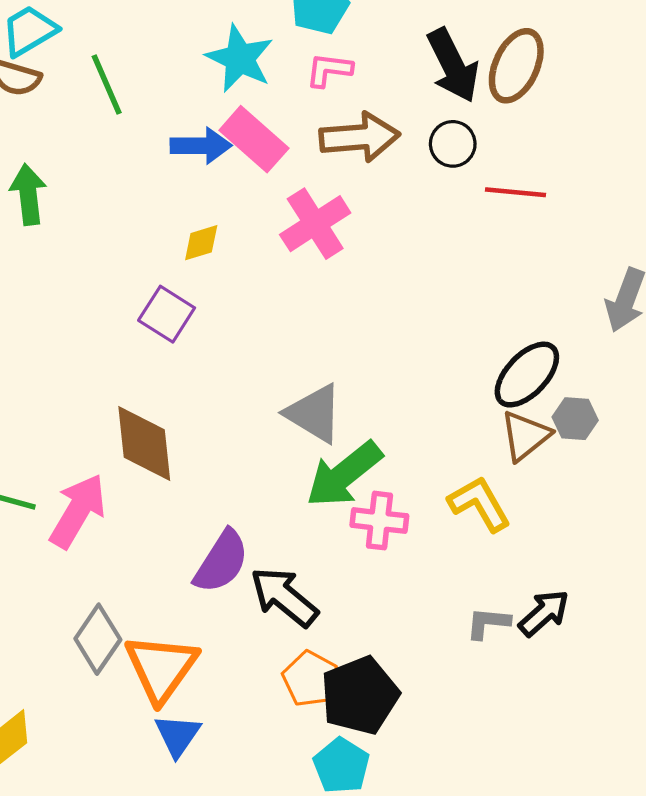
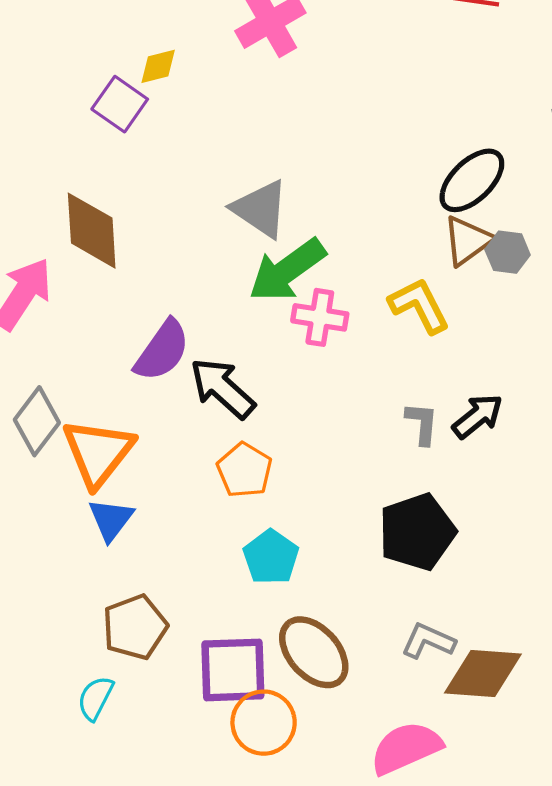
yellow diamond: (201, 243) -> (158, 66), moved
gray hexagon: (575, 419) -> (508, 252), moved
gray L-shape: (488, 623) -> (422, 423), turned 87
black pentagon: (360, 695) -> (417, 532), moved

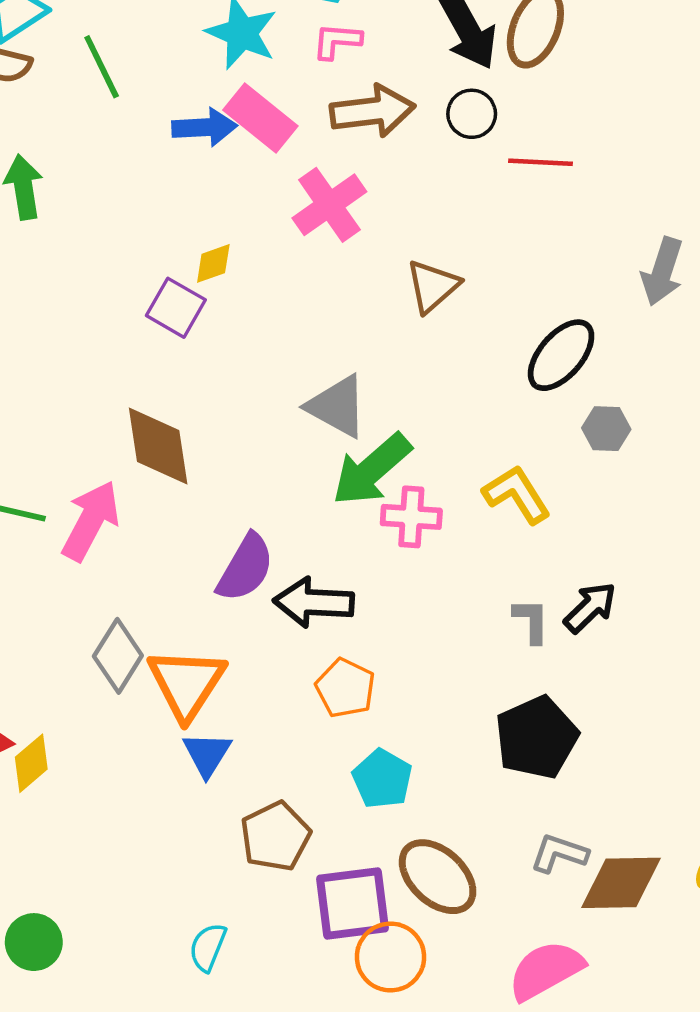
brown triangle: (467, 241) -> (433, 286), moved
black arrow: (222, 388) -> (314, 602), turned -34
brown pentagon: (135, 627) -> (275, 836), moved

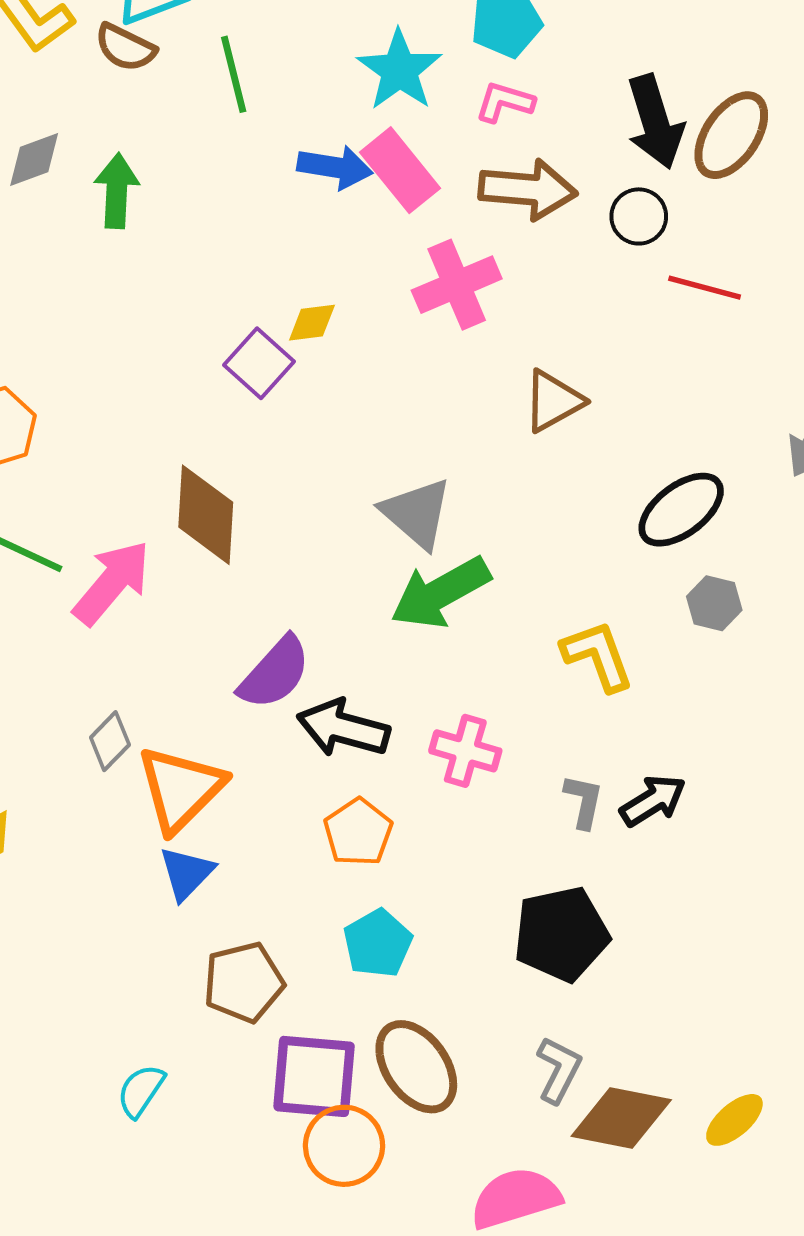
pink cross: (411, 517) -> (465, 751), moved
gray diamond: (118, 656) -> (110, 741), size x0.7
gray L-shape: (559, 853) -> (559, 1070), turned 86

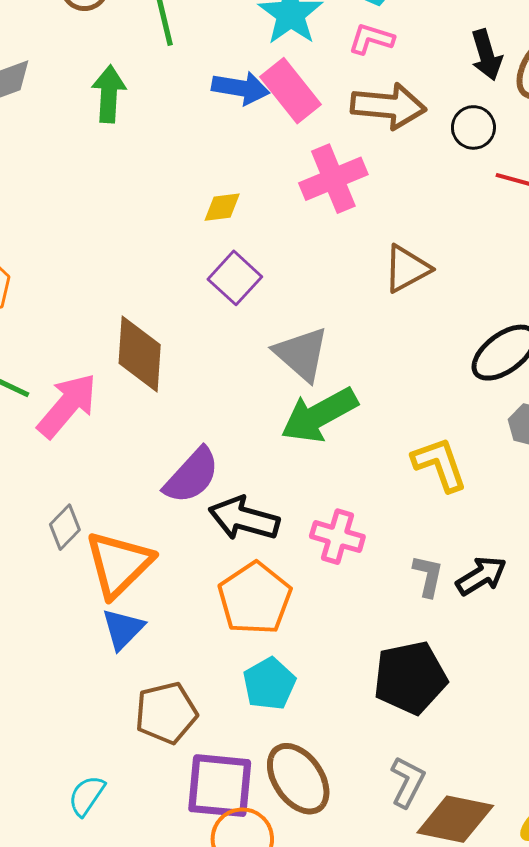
black arrow: (655, 122) -> (486, 55), size x0.7
green arrow: (117, 191) -> (109, 94), moved
purple square: (259, 363) -> (235, 278), moved
orange pentagon: (358, 832) -> (255, 598), size x1.4

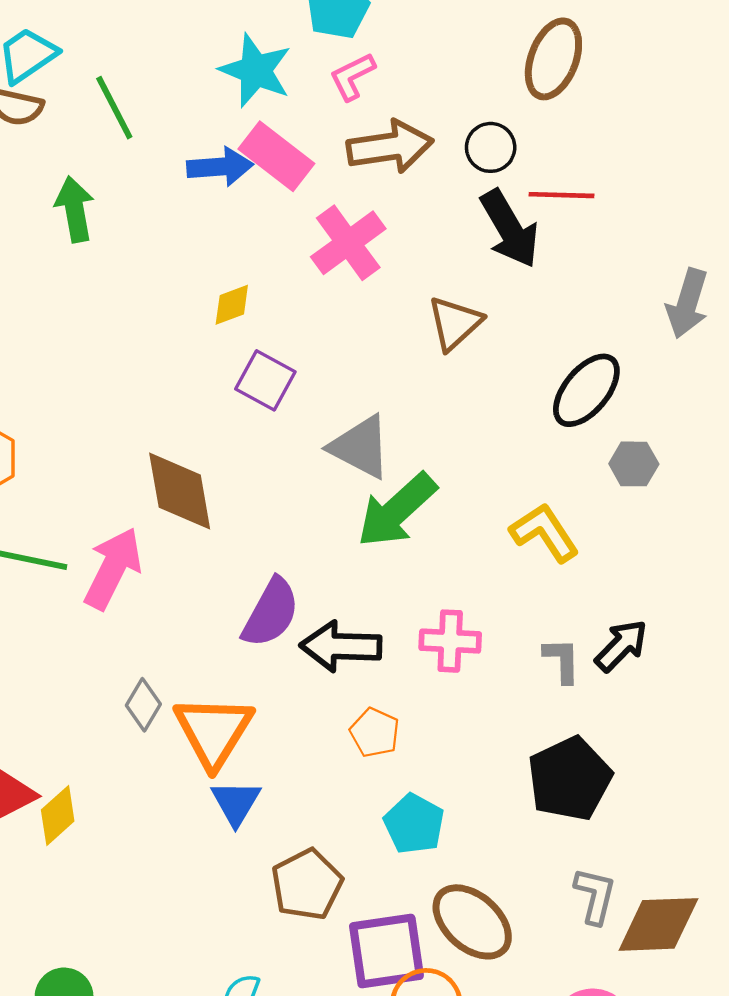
pink L-shape: (371, 39) -> (352, 76), turned -30
black arrow: (486, 55) -> (510, 229), moved, size x1.4
orange pentagon: (255, 598) -> (375, 733), size x0.6

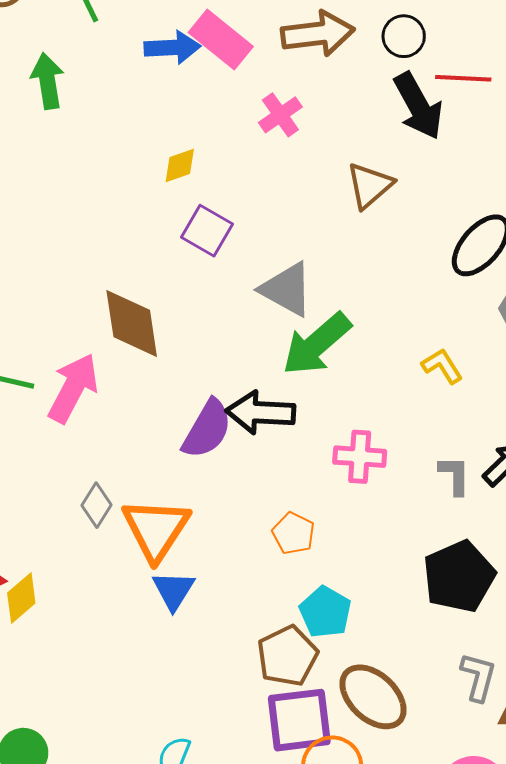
pink cross: (348, 243) -> (280, 115), size x0.7
yellow L-shape: (544, 533) -> (442, 366), size x0.7
black arrow: (341, 646) -> (260, 412), moved
brown pentagon: (307, 885) -> (287, 656), moved

